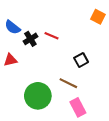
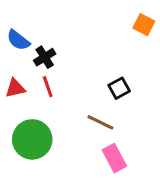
red line: (52, 36) -> (48, 87), moved, turned 48
green circle: (38, 96) -> (32, 139), moved

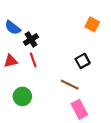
orange square: (144, 25) -> (92, 24), moved
green circle: (32, 139) -> (22, 96), size x0.7

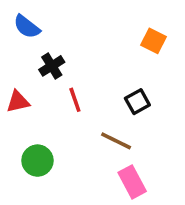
blue semicircle: (13, 28) -> (27, 27), moved
red line: (33, 60) -> (75, 100), moved

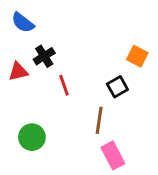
orange square: (154, 41) -> (137, 56), moved
red triangle: (18, 102) -> (18, 71), moved
brown line: (116, 141) -> (99, 120), turned 72

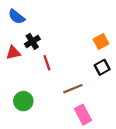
orange square: (137, 56) -> (101, 41), turned 35
black square: (117, 87) -> (102, 67), moved
brown line: (99, 120) -> (73, 89), turned 60

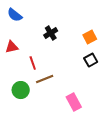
black cross: (32, 41) -> (51, 33), moved
red line: (47, 63) -> (33, 63), moved
brown line: (73, 89) -> (45, 79), moved

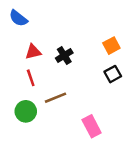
black cross: (51, 33) -> (64, 55), moved
red triangle: (12, 47) -> (33, 52), moved
red line: (33, 63) -> (31, 78), moved

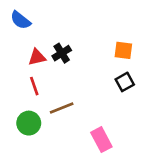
orange square: (111, 46) -> (123, 50), turned 35
black cross: (64, 55) -> (62, 53), moved

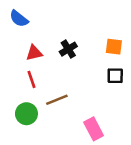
black cross: (62, 53) -> (68, 49), moved
black square: (125, 82) -> (115, 76), turned 30

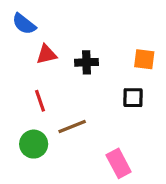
black cross: (68, 49) -> (87, 62), turned 30
red triangle: (34, 53) -> (46, 54), moved
black square: (115, 76) -> (133, 98), moved

